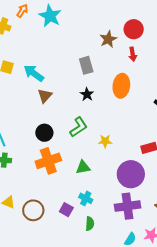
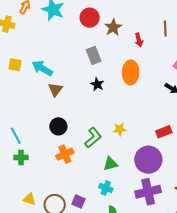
red circle: (134, 29) -> (90, 18), moved
green L-shape: (79, 127) -> (93, 138), moved
orange cross: (48, 161) -> (65, 154), size x0.7
green triangle: (83, 167) -> (110, 164), moved
purple square: (66, 210) -> (78, 201), moved

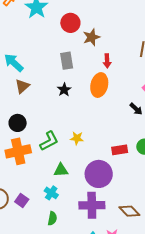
red arrow: (139, 40) -> (107, 61), moved
orange cross: (65, 154) -> (18, 151), size x1.4

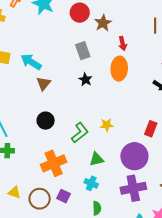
red rectangle: (120, 150) -> (151, 129), turned -49
orange cross: (18, 151) -> (54, 163), moved

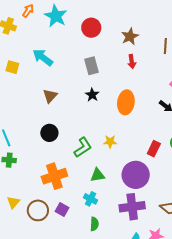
brown star: (103, 23) -> (130, 36), moved
cyan arrow: (31, 62) -> (43, 58), moved
orange ellipse: (119, 69) -> (126, 102), moved
yellow triangle: (14, 192) -> (13, 202), turned 48

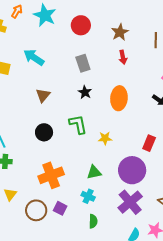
green L-shape: (83, 147) -> (78, 124), moved, turned -65
yellow triangle: (13, 202) -> (10, 194), moved
purple cross: (132, 207) -> (130, 202), turned -30

